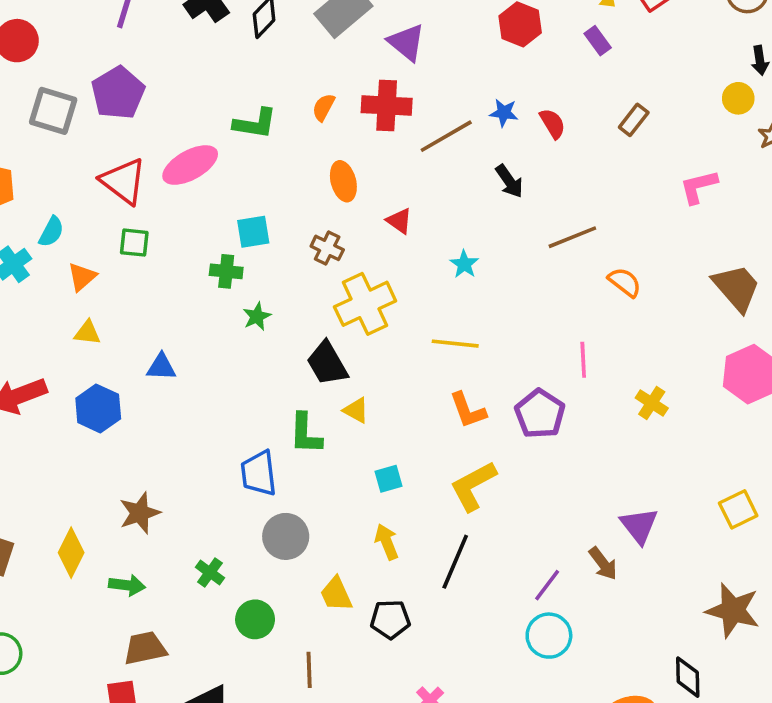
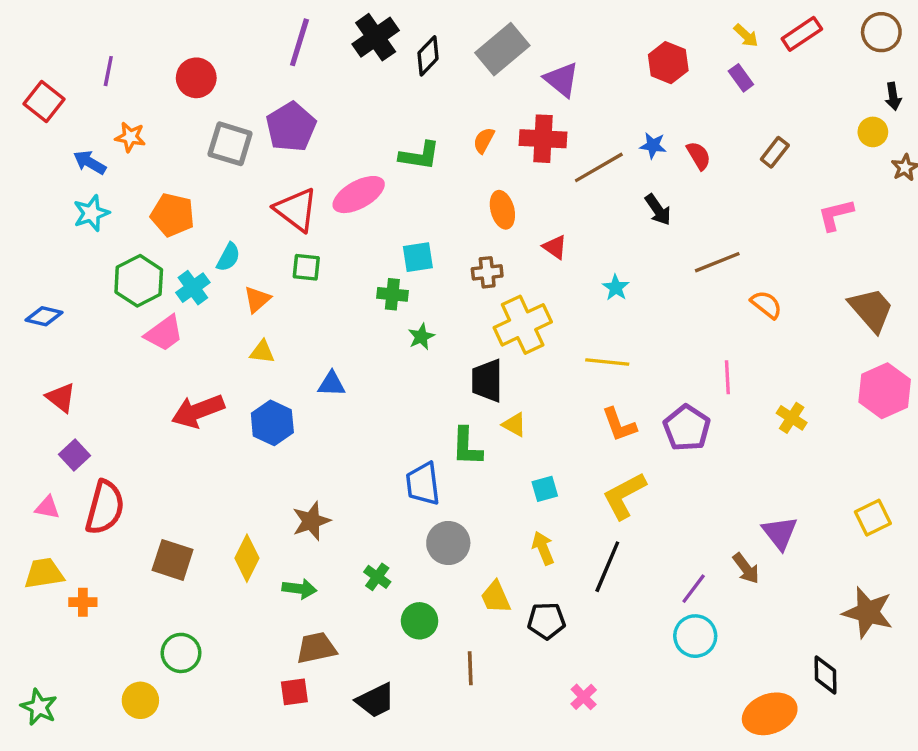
brown cross: (327, 248) -> (487, 272), turned -32
black trapezoid: (327, 363) -> (487, 381), turned 30

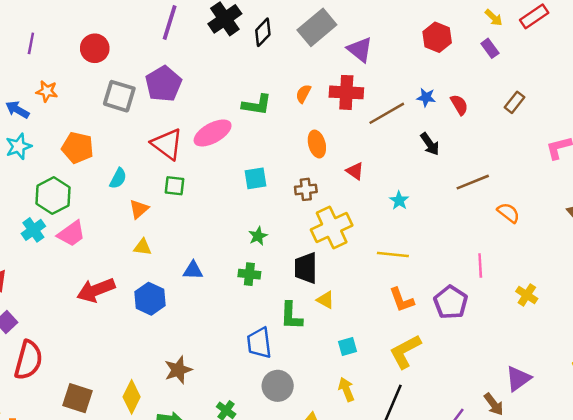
cyan cross: (193, 288) -> (33, 230), moved
green cross: (392, 294) -> (249, 274), moved
purple triangle: (780, 533) -> (518, 378), turned 32

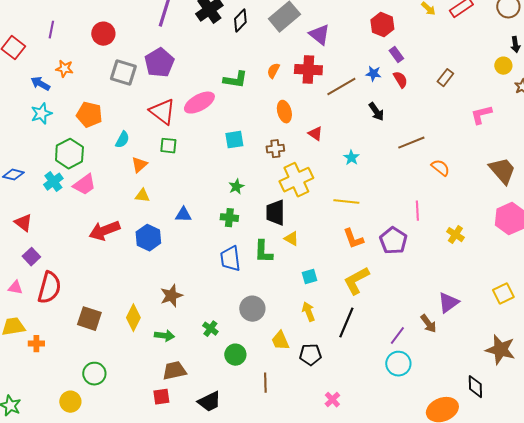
purple rectangle: (490, 48) -> (396, 55), moved
blue trapezoid: (259, 343) -> (230, 259), moved

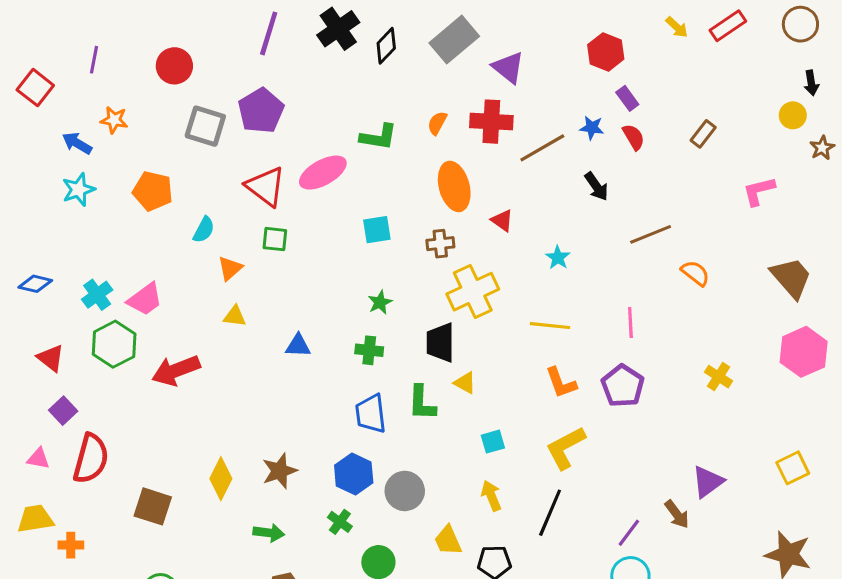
orange ellipse: (284, 112) -> (454, 186), size x1.4
green hexagon: (69, 154) -> (114, 344), moved
pink line: (417, 211) -> (630, 322), moved
blue hexagon: (148, 238) -> (354, 474), moved
yellow diamond: (133, 318) -> (221, 479), moved

